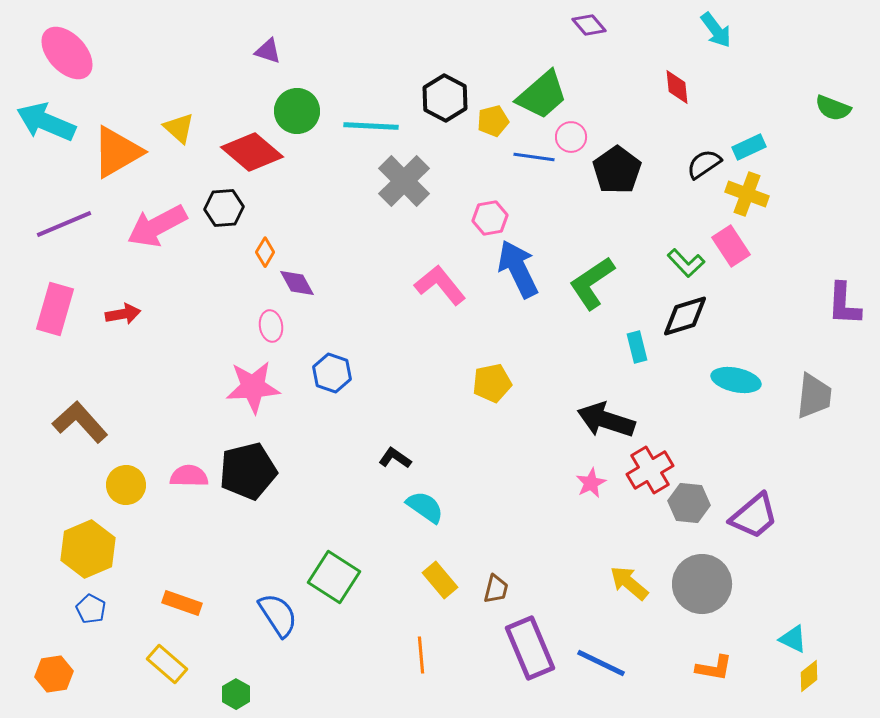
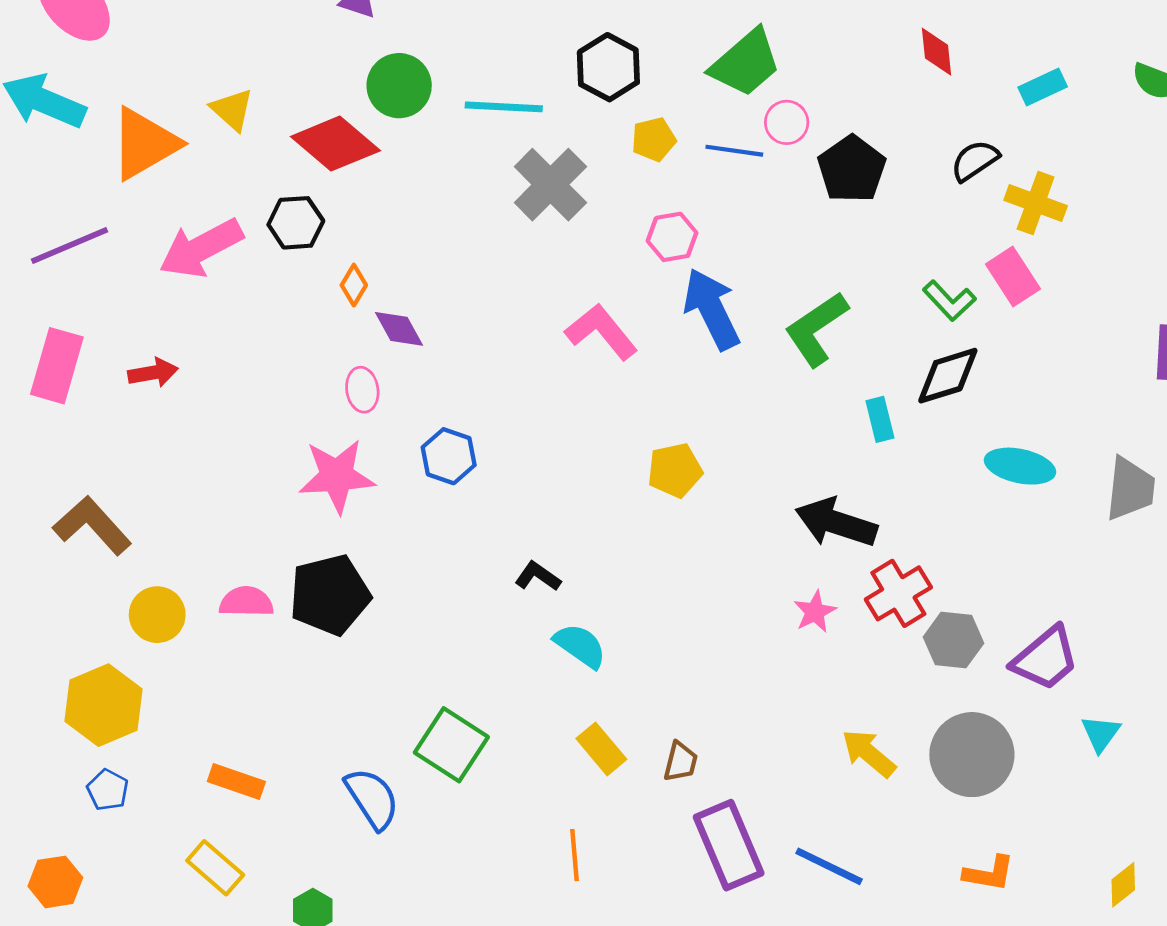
yellow pentagon: (493, 121) -> (654, 139), moved
cyan rectangle: (749, 147) -> (1043, 87), moved
cyan triangle: (793, 639) -> (1101, 733), moved, turned 40

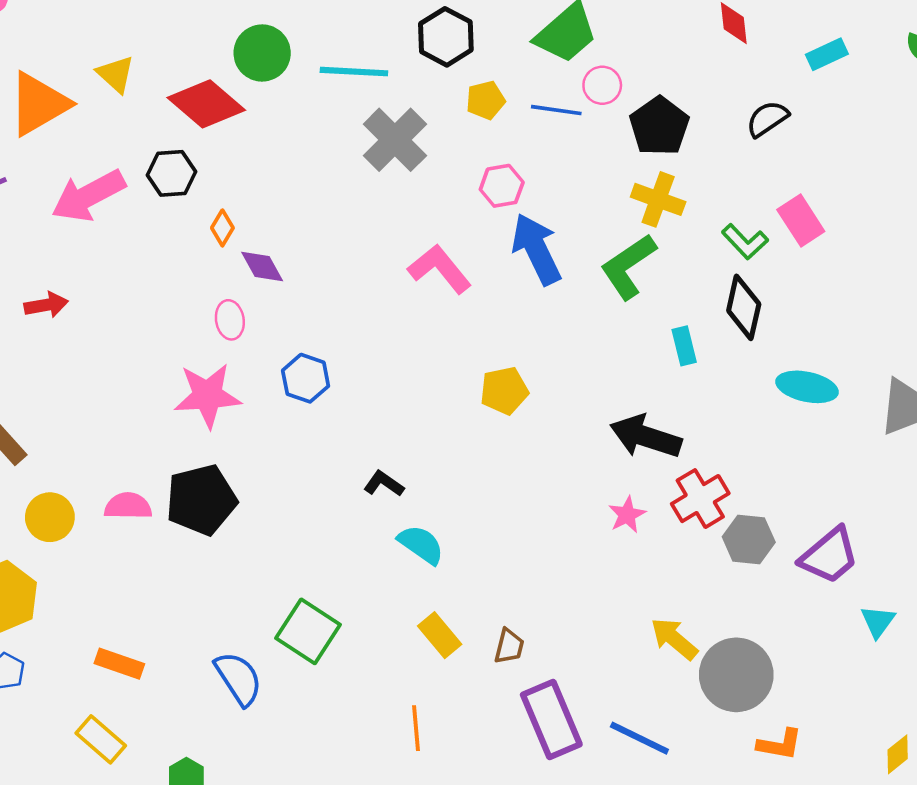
yellow cross: (1036, 203) -> (658, 199), moved
black diamond: (948, 376) -> (744, 307), turned -60
gray circle: (972, 755) -> (736, 675), moved

